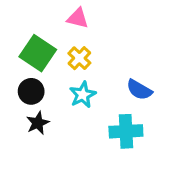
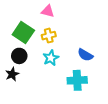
yellow cross: (79, 58) -> (49, 36), turned 32
black star: (38, 123) -> (12, 74), moved

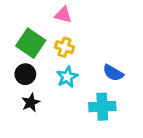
yellow cross: (49, 36) -> (65, 47), turned 32
black star: (12, 74) -> (31, 103), moved

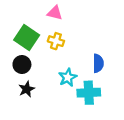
blue semicircle: (113, 73) -> (98, 63), turned -120
cyan star: (67, 77) -> (68, 77), moved

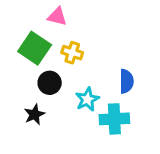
pink triangle: (55, 13) -> (57, 16), moved
black circle: (22, 65) -> (50, 83), moved

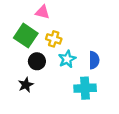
cyan star: (87, 99) -> (67, 59), moved

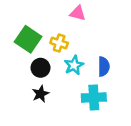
pink triangle: (43, 12) -> (78, 13), moved
black star: (26, 85) -> (40, 94), moved

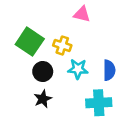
cyan star: (74, 65) -> (78, 69), turned 30

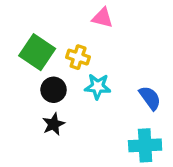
blue semicircle: (109, 70) -> (150, 98), moved, turned -36
cyan cross: (99, 103) -> (145, 145), moved

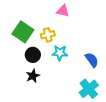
yellow cross: (78, 57) -> (48, 35), turned -32
cyan cross: (145, 145) -> (89, 89), turned -36

